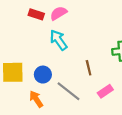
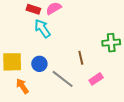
cyan arrow: (58, 40) -> (42, 28), moved
orange arrow: (36, 99) -> (22, 86), moved

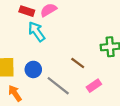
brown line: (81, 58) -> (78, 63), turned -40

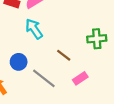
cyan arrow: (37, 32) -> (34, 29), moved

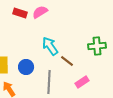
cyan arrow: (34, 29) -> (50, 46), moved
gray line: (44, 78) -> (49, 82), turned 55

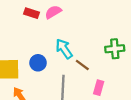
blue circle: (26, 67) -> (38, 63), moved
pink rectangle: (82, 82) -> (99, 88), turned -40

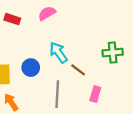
red rectangle: (32, 13) -> (12, 19), moved

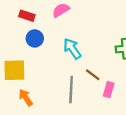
blue circle: (31, 68) -> (35, 38), moved
brown line: (78, 70) -> (93, 75), moved

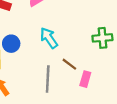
blue circle: (35, 38) -> (11, 44), moved

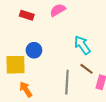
cyan arrow: (49, 38) -> (82, 45), moved

